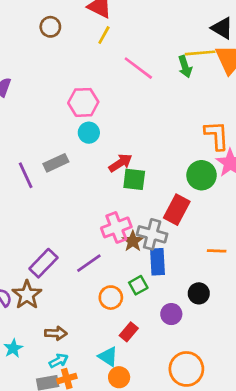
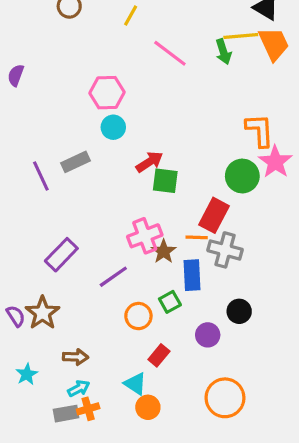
gray cross: (152, 234) -> (225, 250), moved
orange line: (217, 251) -> (197, 237), moved
purple rectangle: (43, 263) -> (61, 255), moved

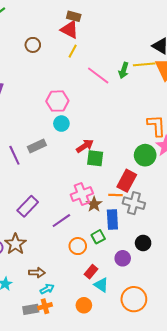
green arrow: (223, 52) -> (124, 70), moved, turned 35
cyan triangle: (135, 384) -> (101, 285), moved
cyan arrow: (79, 388) -> (47, 289), moved

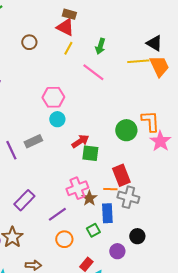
green arrow: (124, 70) -> (100, 46), moved
green circle: (145, 155) -> (126, 130), moved
red rectangle: (127, 181) -> (121, 175), turned -50
orange circle: (78, 246) -> (64, 239), moved

